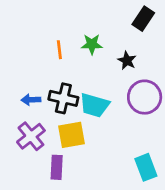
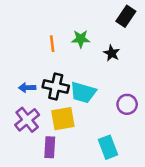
purple circle: (145, 97) -> (127, 104), moved, size x0.7
cyan rectangle: (146, 167) -> (108, 147), moved

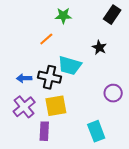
green star: (81, 39) -> (63, 16), moved
orange line: (52, 44) -> (46, 39), turned 56
cyan trapezoid: (83, 92) -> (70, 65), moved

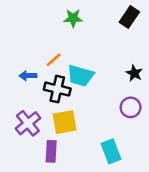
orange line: (46, 39) -> (54, 60), moved
black star: (99, 47) -> (134, 73), moved
blue arrow: (24, 78) -> (28, 76), moved

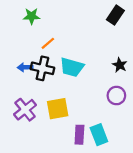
green star: (73, 18) -> (32, 16), moved
orange line: (54, 60) -> (48, 43), moved
black cross: (57, 89) -> (42, 68), moved
purple rectangle: (51, 151) -> (79, 135), moved

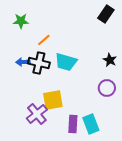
green star: (32, 16) -> (21, 21), moved
purple cross: (25, 110) -> (37, 114), moved

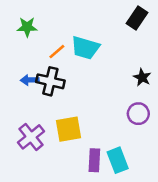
cyan trapezoid: (66, 62) -> (85, 48), moved
purple cross: (37, 114) -> (31, 137), moved

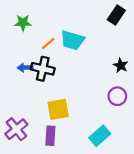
purple cross: (31, 137) -> (16, 129), moved
purple rectangle: (94, 160) -> (50, 136), moved
cyan rectangle: (118, 160) -> (100, 136), turned 70

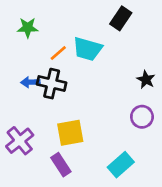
black rectangle: (116, 15) -> (121, 18), moved
purple cross: (16, 129) -> (20, 141), moved
purple rectangle: (50, 136) -> (61, 165), turned -36

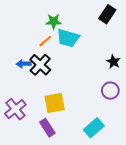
black rectangle: (121, 18) -> (107, 14), moved
green star: (28, 28) -> (54, 21), moved
black cross: (52, 84) -> (40, 65), turned 30

